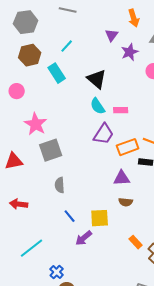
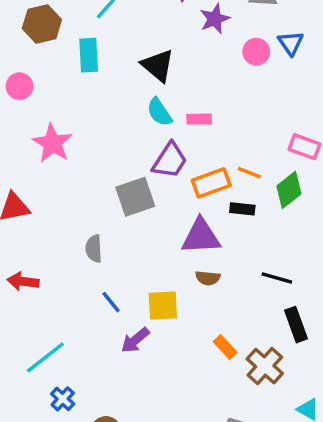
cyan rectangle: (57, 73) -> (89, 55), turned 30
gray square: (51, 150) -> (135, 197), moved
purple triangle: (122, 178) -> (201, 236), size x1.4
blue cross: (57, 272) -> (63, 399), moved

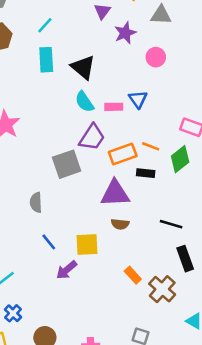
blue triangle: (291, 43) -> (138, 99), moved
cyan rectangle: (89, 55) -> (46, 60), moved

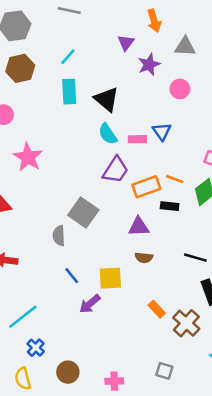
gray square: (67, 164) -> (83, 213), moved, turned -36
purple triangle: (115, 194) -> (139, 227), size x0.7

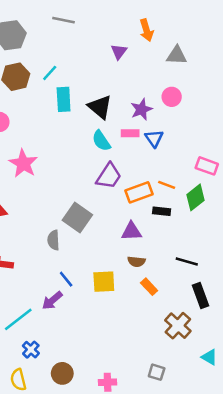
cyan line: (68, 57) -> (50, 73), moved
purple star: (149, 65) -> (141, 109), moved
pink rectangle: (137, 139) -> (130, 133), moved
purple arrow: (90, 304) -> (52, 301), moved
orange rectangle: (157, 309) -> (149, 287), moved

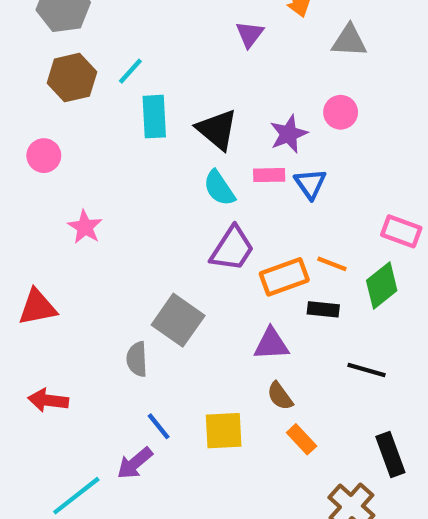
pink star: (23, 163) -> (85, 227), size x0.7
brown semicircle: (136, 262) -> (280, 396), turned 48
black line: (187, 262) -> (367, 370), moved

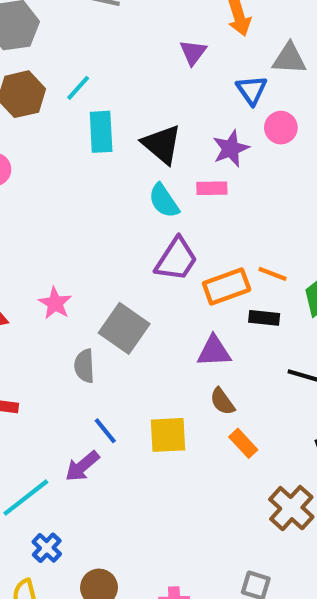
blue triangle: (310, 184) -> (252, 90), moved
pink star: (85, 227) -> (55, 303), moved

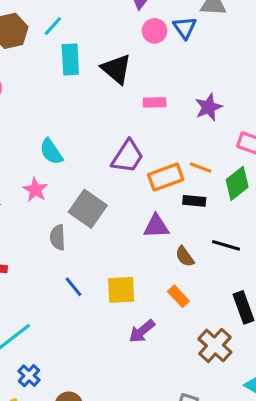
pink circle: (281, 128) -> (155, 31), moved
purple star: (231, 149) -> (209, 107), moved
cyan semicircle: (164, 201) -> (51, 152), moved
brown semicircle: (222, 401) -> (185, 256), moved
purple arrow: (82, 466) -> (142, 331), moved

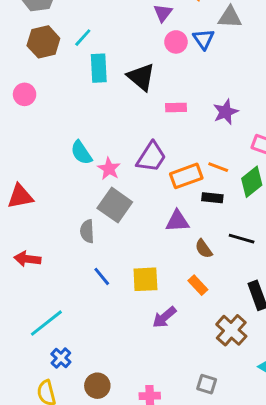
pink star: (35, 190) -> (109, 169), moved

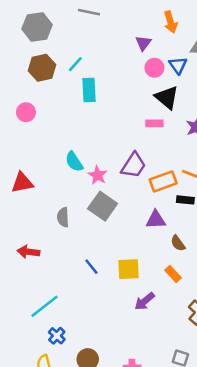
black triangle: (141, 77) -> (167, 97), moved
red triangle: (20, 196) -> (22, 183), moved
gray semicircle: (87, 231) -> (63, 217), moved

